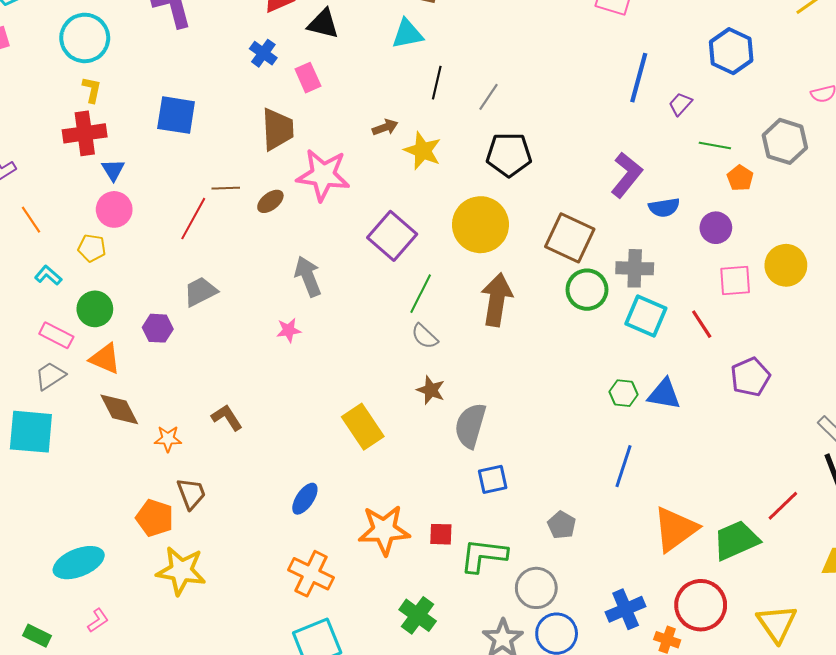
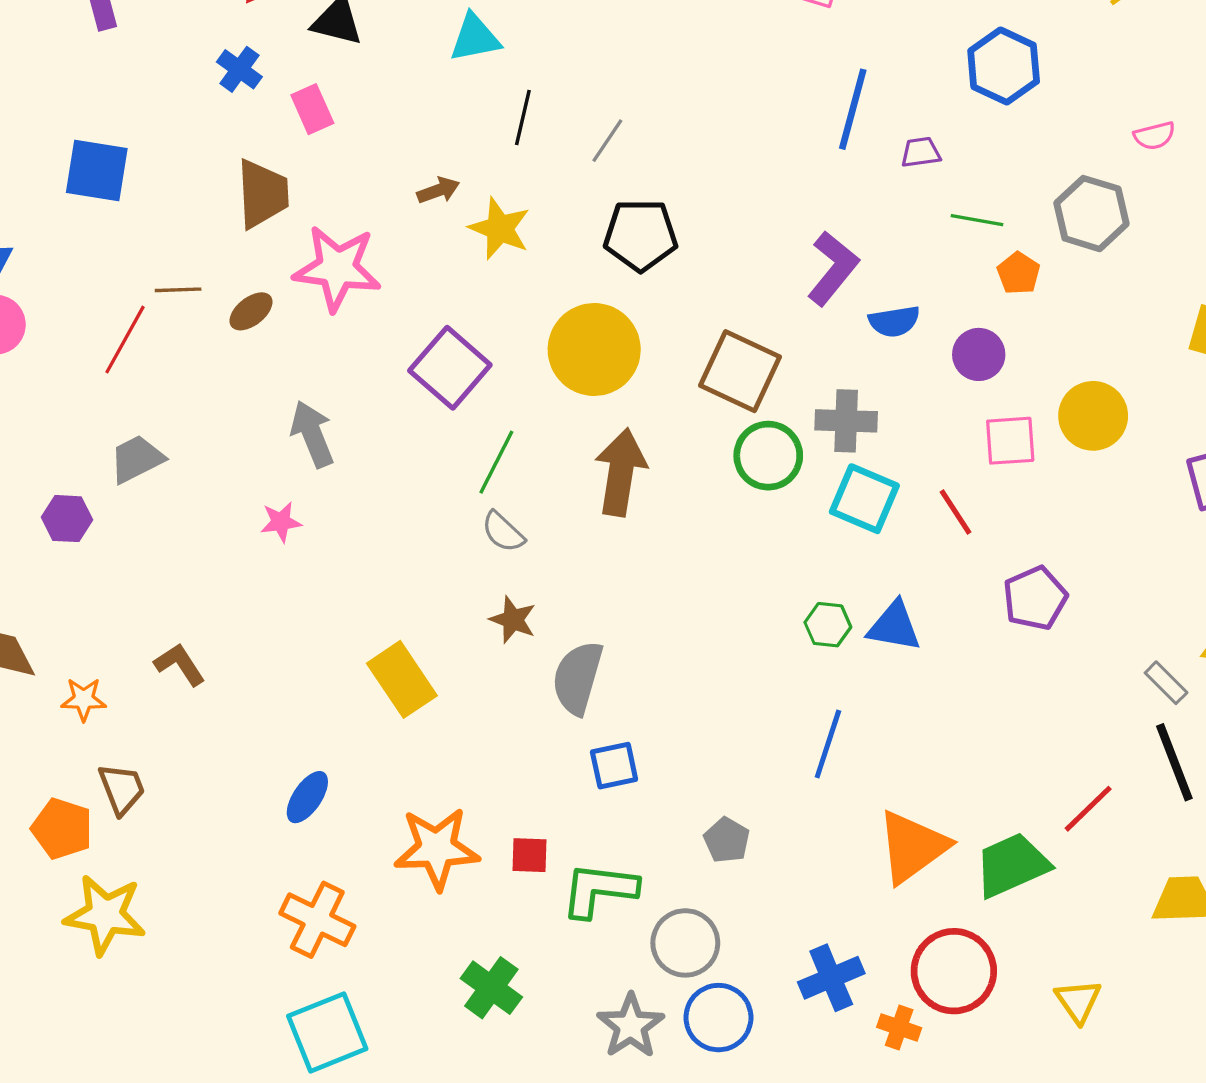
purple trapezoid: (680, 104) -> (921, 152), turned 40
yellow triangle: (777, 623) -> (1078, 1001), size x0.7

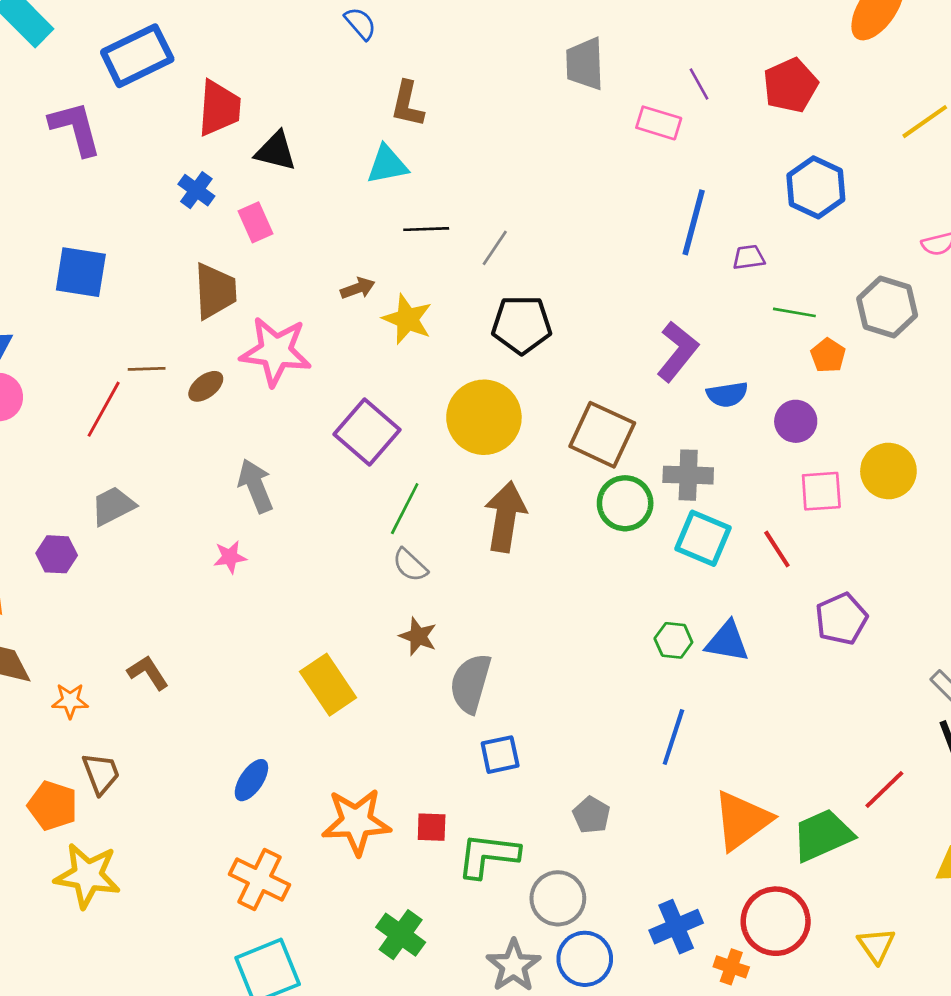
black line: (523, 117) -> (426, 229), turned 75

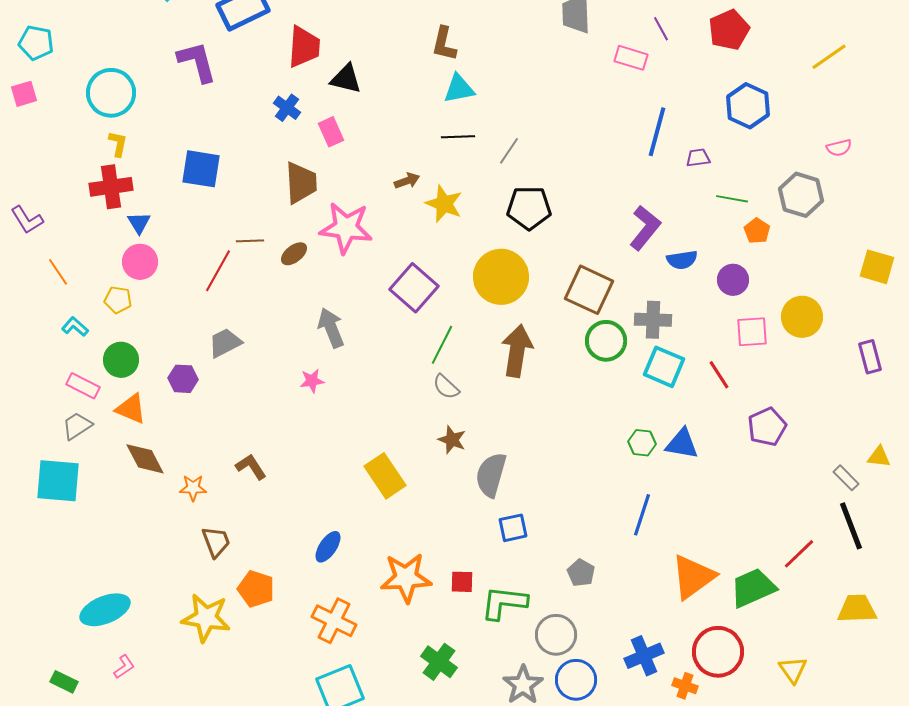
cyan triangle: (387, 165) -> (459, 89), moved
orange pentagon: (53, 806) -> (256, 589), moved

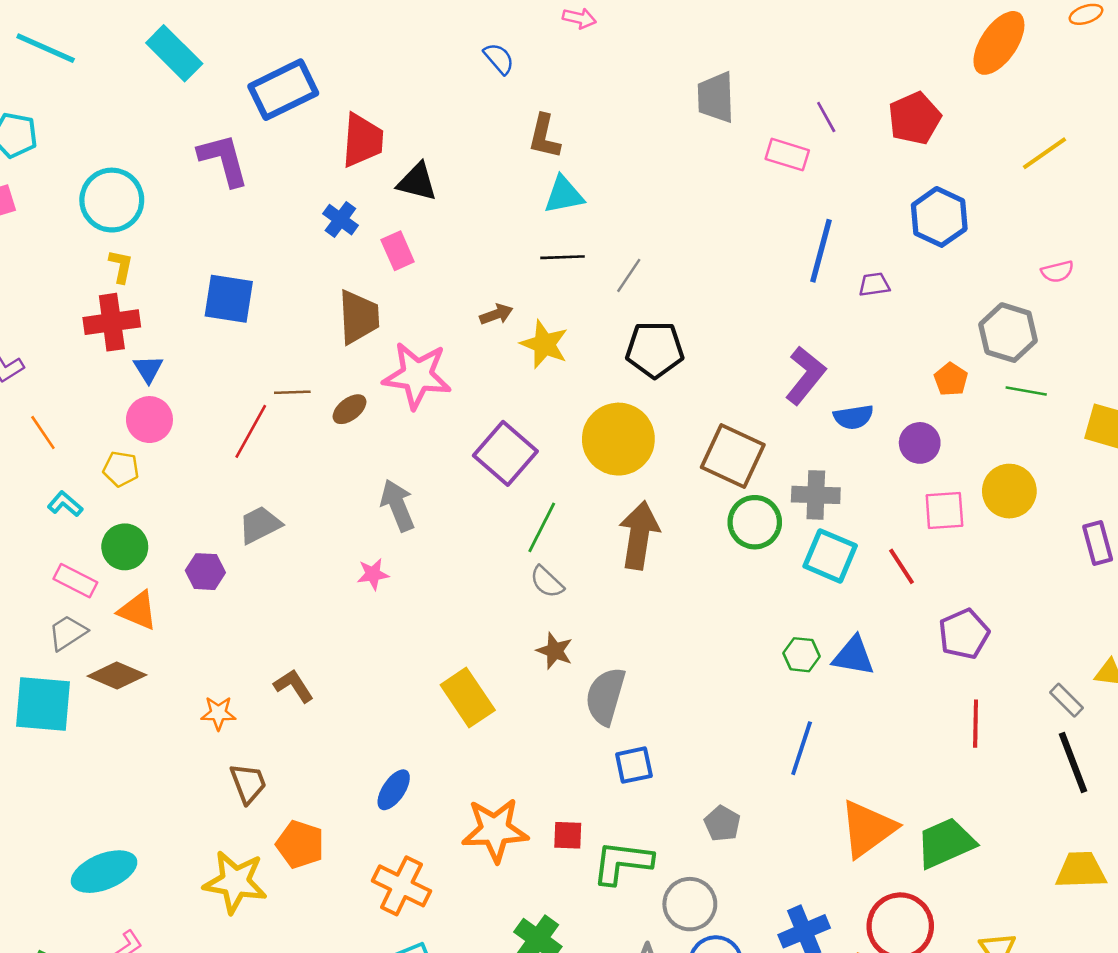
green line: (732, 199) -> (1026, 391), moved
brown diamond: (145, 459) -> (117, 675), moved, turned -39
red line: (799, 554) -> (976, 724), moved, turned -45

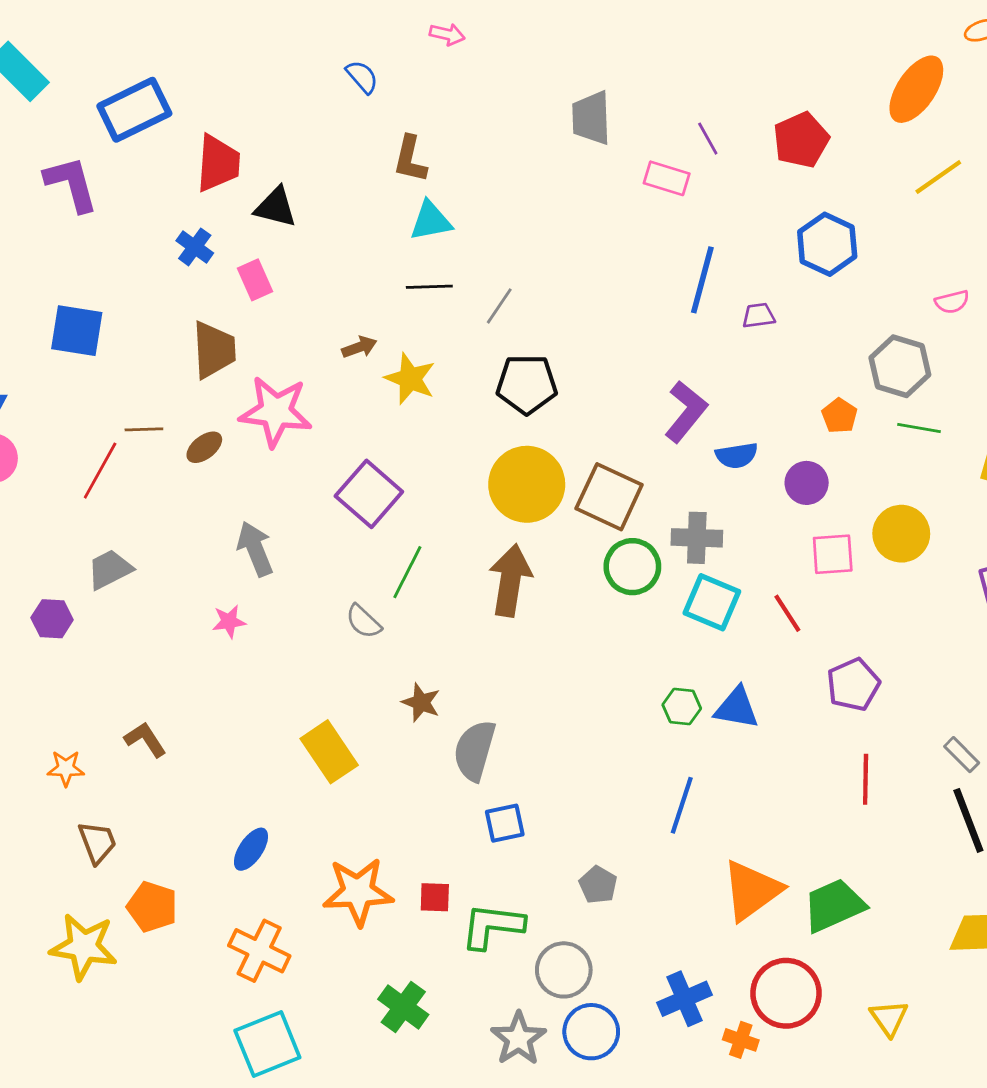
orange ellipse: (999, 43) -> (916, 89), moved
yellow circle: (618, 439) -> (527, 484), moved
gray semicircle: (547, 582) -> (363, 621), moved

